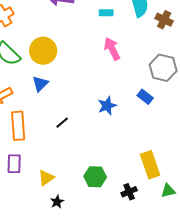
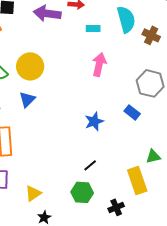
pink arrow: (112, 49) -> (99, 64), turned 40
black line: (62, 123) -> (90, 165), moved
green triangle: (168, 191) -> (153, 156), moved

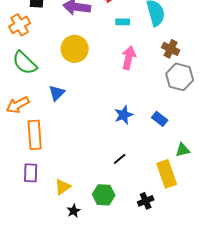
brown cross: (151, 35) -> (171, 49), moved
yellow circle: (30, 66) -> (75, 49), moved
blue rectangle: (132, 112) -> (160, 119), moved
green hexagon: (82, 192) -> (104, 195), moved

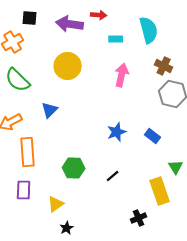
green triangle: (183, 150) -> (176, 167), turned -49
green hexagon: (104, 195) -> (74, 168), moved

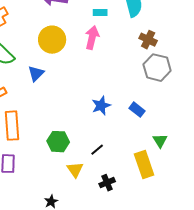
pink arrow: (122, 75) -> (92, 38), moved
blue triangle: (50, 110) -> (36, 74), moved
yellow triangle: (56, 204) -> (75, 170), moved, turned -30
black cross: (139, 218) -> (107, 183), moved

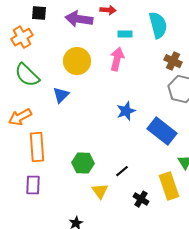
blue star: (101, 106) -> (126, 111), moved
blue rectangle: (137, 110) -> (162, 131), size x1.8
black cross: (107, 183) -> (141, 199), moved, turned -35

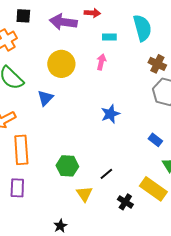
pink arrow: (117, 59) -> (101, 62), size x0.7
blue rectangle: (162, 131) -> (155, 140), moved, size x0.5
yellow rectangle: (169, 186) -> (153, 189), turned -36

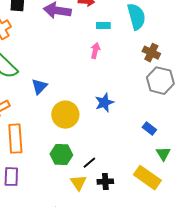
yellow circle: (61, 64) -> (65, 115), moved
black line: (106, 174) -> (89, 163), moved
black cross: (125, 202) -> (105, 182), moved, turned -35

